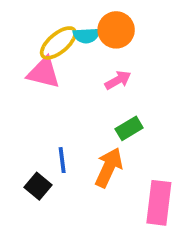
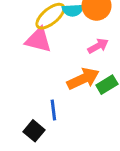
orange arrow: (109, 168) -> (83, 79), moved, turned 40

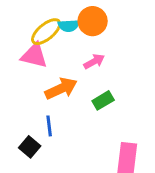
orange arrow: (83, 79) -> (61, 88), moved

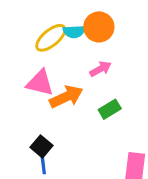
pink triangle: (34, 56) -> (40, 83), moved
blue line: (49, 126) -> (43, 163), moved
black square: (30, 147) -> (41, 146), moved

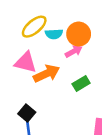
orange circle: (99, 27) -> (79, 34), moved
cyan semicircle: (74, 32) -> (54, 34), moved

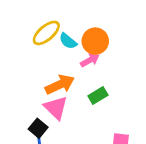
cyan semicircle: (54, 34) -> (68, 41), turned 42
pink triangle: (25, 62) -> (56, 108), moved, turned 30

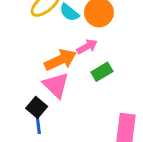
pink arrow: (90, 60) -> (87, 47), moved

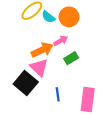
black square: (37, 107) -> (26, 83), size x1.6
blue line: (38, 124) -> (58, 94), moved

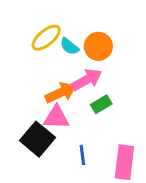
pink arrow: (61, 41) -> (87, 80), size x1.5
pink triangle: (39, 67) -> (56, 117), turned -42

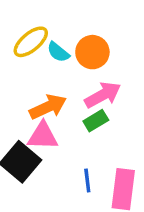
pink arrow: (87, 80) -> (103, 95), moved
blue line: (82, 155) -> (87, 181), moved

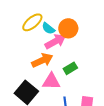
pink arrow: (103, 95) -> (55, 41), moved
pink triangle: (43, 136) -> (51, 81), moved

